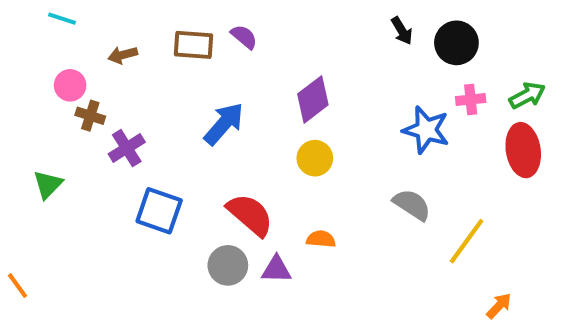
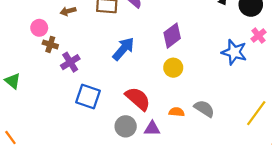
pink cross: (471, 99) -> (259, 36), turned -32
green triangle: (48, 184) -> (13, 81), moved, turned -35
gray semicircle: (412, 205) -> (204, 109), moved

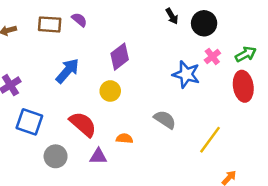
yellow circle: (173, 68) -> (110, 91), moved
gray semicircle: (204, 109) -> (165, 120), moved
gray circle: (126, 126) -> (56, 156), moved

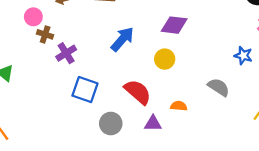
purple diamond: (120, 57) -> (174, 25), turned 44
blue star: (186, 74) -> (243, 56), moved, size x0.7

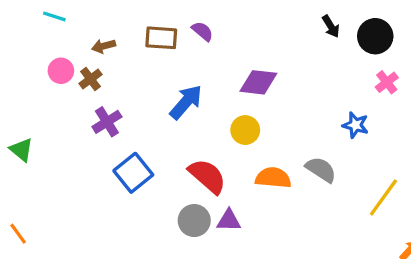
brown cross: (45, 34) -> (91, 79), moved, turned 35
blue square: (85, 90) -> (133, 173), turned 32
orange semicircle: (179, 106) -> (273, 178), moved, size x1.5
gray circle: (111, 124) -> (194, 221), moved

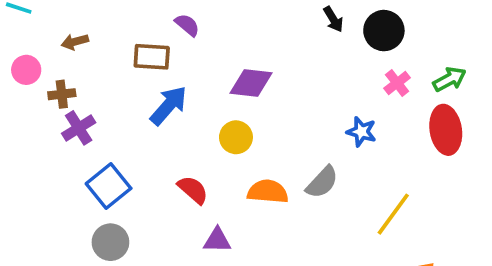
brown rectangle: (161, 38) -> (152, 57), moved
brown cross: (91, 79) -> (62, 94), moved, turned 30
gray semicircle: (321, 170) -> (322, 182), turned 100
red semicircle: (207, 176) -> (193, 190), size x0.7
gray circle: (194, 221) -> (110, 242), moved

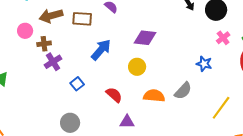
brown arrow: (75, 42) -> (51, 16), size x1.6
brown rectangle: (152, 57) -> (82, 19), moved
blue square: (109, 186) -> (77, 84), moved, size x0.6

